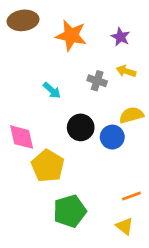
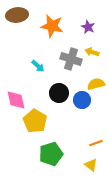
gray cross: (97, 81) -> (71, 59), size x1.5

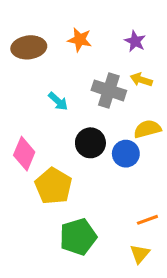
brown ellipse: (17, 15) -> (29, 47), moved
orange star: (52, 26) -> (80, 40), size x0.7
pink diamond: (16, 100) -> (24, 154), turned 35
yellow triangle: (91, 165) -> (140, 254), turned 32

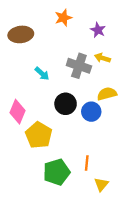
orange star: (80, 40) -> (63, 18), moved, turned -30
orange line: (147, 220) -> (87, 163), moved, turned -64

